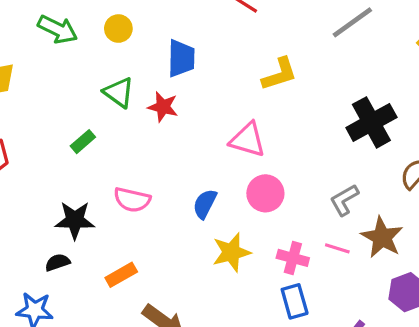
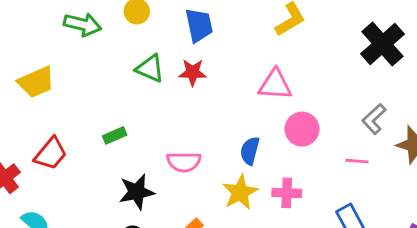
green rectangle: (83, 142) -> (115, 135), moved, turned 30
pink line: (337, 248) -> (357, 161), moved
yellow star: (231, 252) -> (240, 192), moved
pink cross: (293, 258) -> (287, 193), moved

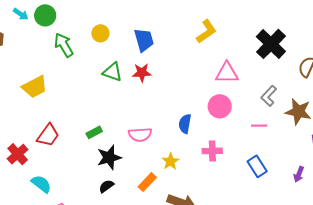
green arrow: (82, 24) -> (64, 45), turned -130
pink triangle: (275, 85) -> (227, 73), moved
green rectangle: (115, 135) -> (94, 132), moved
yellow star: (240, 192) -> (170, 161), moved, size x0.7

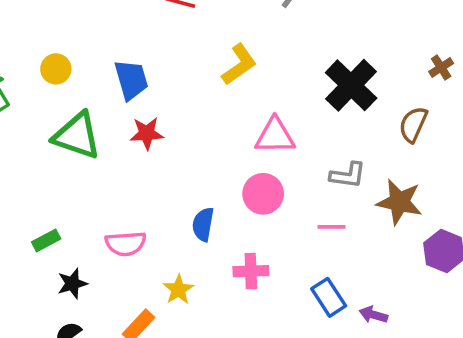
green triangle: (112, 72) -> (77, 136), size x1.4
red star: (142, 73) -> (147, 133), moved
gray L-shape: (269, 96) -> (348, 175), turned -125
black star: (109, 157) -> (72, 284), size x0.7
purple arrow: (299, 174) -> (373, 315), moved, turned 84

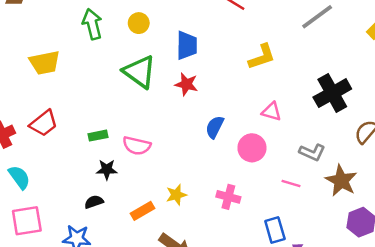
pink triangle: (275, 136) -> (271, 112), size x0.7
blue semicircle: (203, 224) -> (215, 127), moved
pink semicircle: (126, 244) -> (137, 146), moved

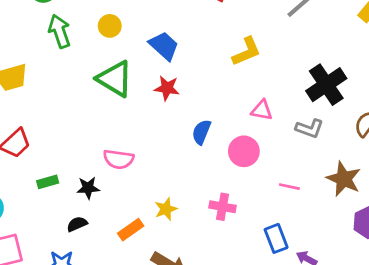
blue trapezoid: (187, 45) -> (164, 46), turned -44
green rectangle: (98, 136) -> (48, 182), moved
gray L-shape: (312, 152) -> (309, 128), moved

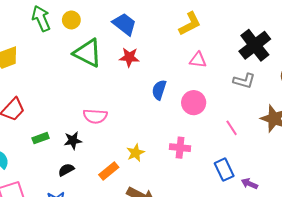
yellow circle: (110, 26) -> (71, 20), moved
pink triangle: (262, 110) -> (198, 60), moved
pink line: (289, 187) -> (232, 128), turned 49

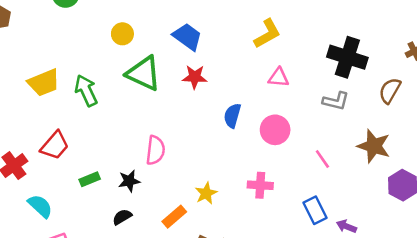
green arrow: (41, 19) -> (86, 90), moved
black cross: (255, 45) -> (347, 57), turned -32
pink semicircle: (95, 116) -> (155, 150), turned -85

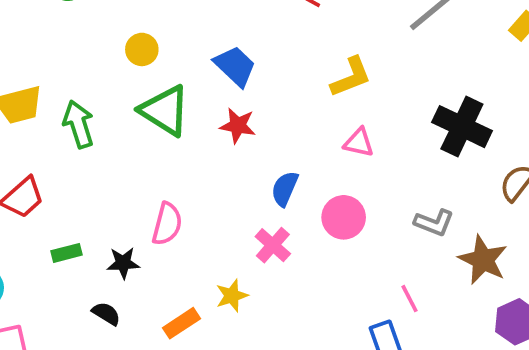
gray L-shape: (336, 101) -> (434, 223), moved
pink line: (322, 159) -> (410, 299), moved
pink cross: (260, 185) -> (273, 245), moved, turned 30
black semicircle: (122, 217) -> (106, 314), turned 54

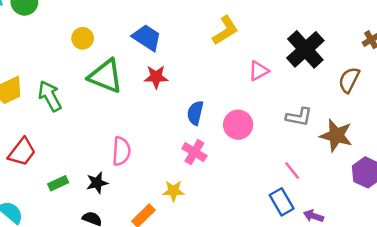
black cross: (462, 127) -> (305, 49), turned 33
pink triangle: (359, 143) -> (259, 71), moved, turned -30
yellow star: (232, 296) -> (173, 191), turned 30

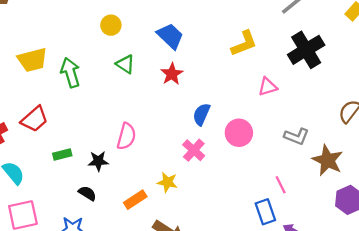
black cross: (305, 49) -> (306, 50), moved
green triangle: (106, 76) -> (125, 64), size x0.6
red star: (156, 77) -> (172, 74), turned 30

